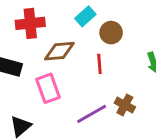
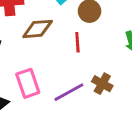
pink rectangle: (48, 88) -> (28, 83), moved

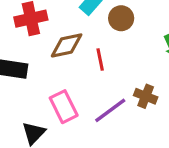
red line: (77, 42) -> (100, 60), moved

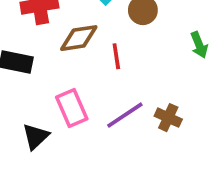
brown cross: (146, 96) -> (168, 118), moved

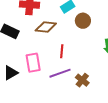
red line: (116, 56) -> (62, 51), moved

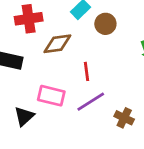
pink rectangle: (33, 63) -> (51, 96), turned -54
brown cross: (82, 80) -> (124, 118), moved

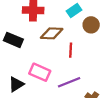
red line: (86, 71) -> (71, 50), moved

